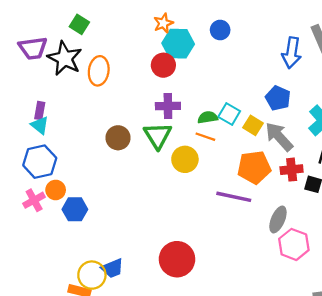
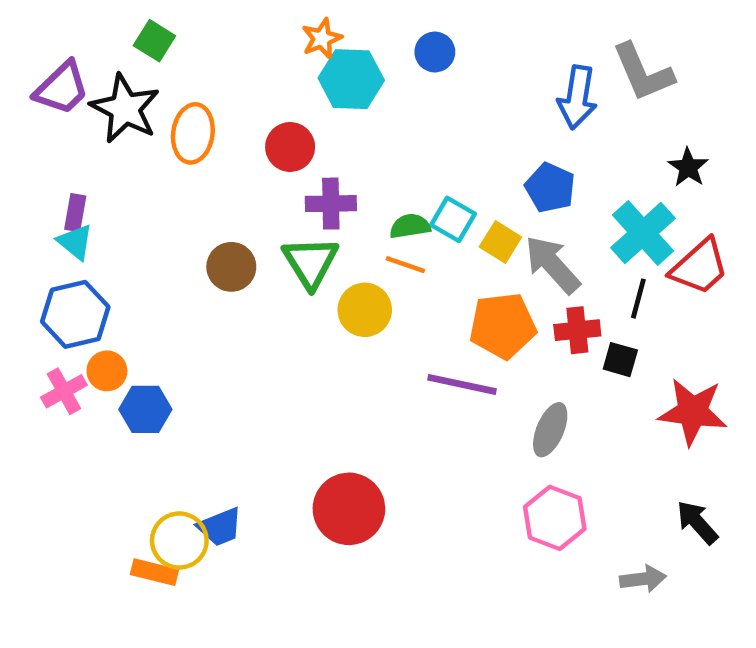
purple trapezoid: (33, 48) -> (62, 88), turned -36
red circle: (163, 65) -> (290, 147), moved
pink hexagon: (294, 244) -> (555, 518), moved

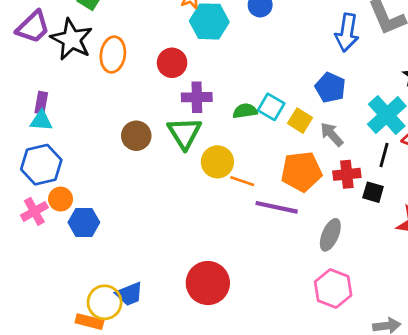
cyan triangle: (75, 242) -> (41, 121), turned -35
orange line: (405, 265) -> (242, 181), moved
gray arrow: (552, 265) -> (332, 134), size x0.7

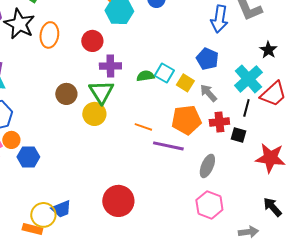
yellow circle: (217, 162) -> (94, 114), moved

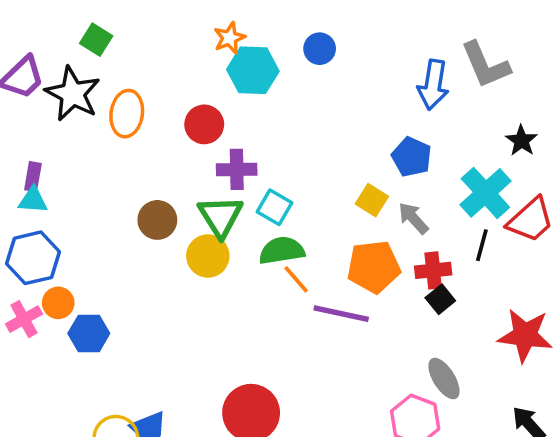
cyan square: (164, 73) -> (275, 207), moved
green semicircle: (145, 76) -> (282, 251), moved, size x1.4
orange line: (143, 127) -> (296, 279), turned 30
black square: (238, 135) -> (440, 299), moved, turned 35
gray ellipse: (207, 166) -> (444, 379), moved, turned -55

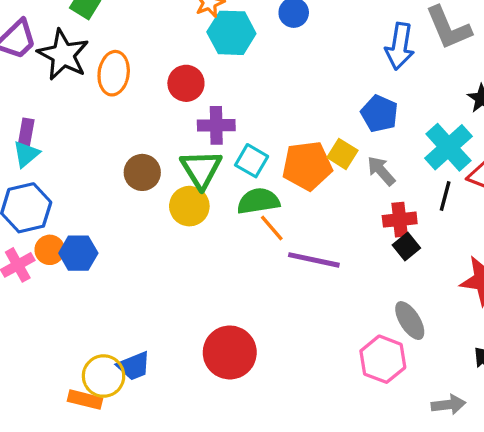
cyan triangle: (33, 200) -> (26, 154), turned -44
orange pentagon: (374, 267) -> (307, 166), moved
blue hexagon: (89, 333) -> (78, 253), moved

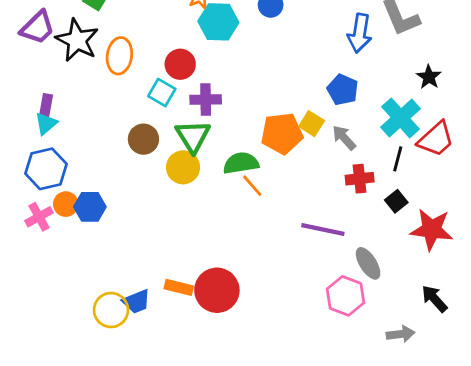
cyan square: (252, 161) -> (162, 92), moved
black square: (406, 246) -> (396, 201), moved
purple line: (314, 260) -> (323, 229), moved
orange rectangle: (85, 400) -> (179, 287), moved

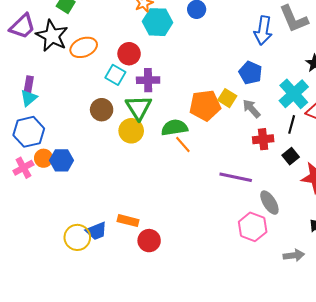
orange ellipse: (119, 56) -> (84, 47), turned 60
red circle: (217, 290) -> (149, 241), moved, size x0.7

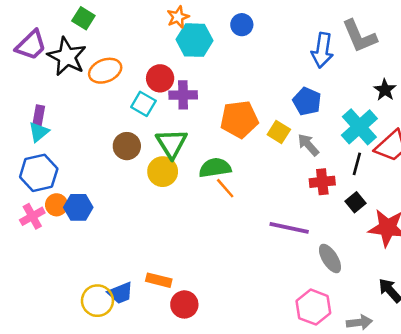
purple cross: (148, 80) -> (183, 95), moved
orange pentagon: (205, 105) -> (239, 119), moved
pink hexagon: (253, 227) -> (313, 307), moved

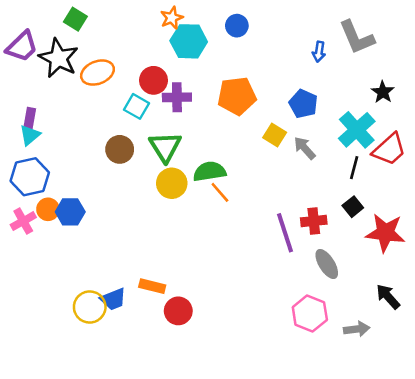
blue arrow: (322, 50) -> (319, 52), size x0.6
orange pentagon: (239, 119) -> (237, 96), moved
yellow circle: (163, 172) -> (172, 183), moved
red cross: (322, 182) -> (314, 221), moved
purple line: (289, 228) -> (285, 233), turned 60

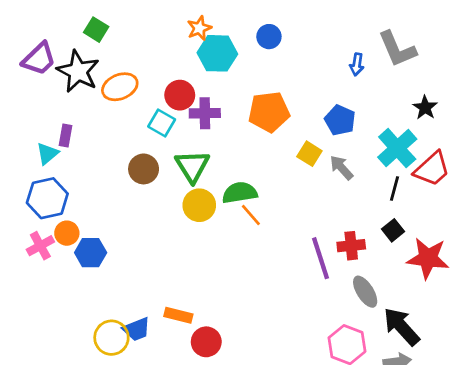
purple rectangle: (30, 118) -> (65, 136), moved
blue hexagon: (70, 212) -> (91, 253), moved
black arrow: (388, 297) -> (401, 326), moved, size x1.4

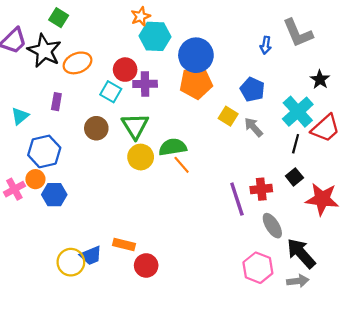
blue circle: (269, 37) -> (196, 55), moved, size x1.8
purple rectangle: (65, 136) -> (56, 102), moved
blue hexagon: (47, 198) -> (44, 151), moved

